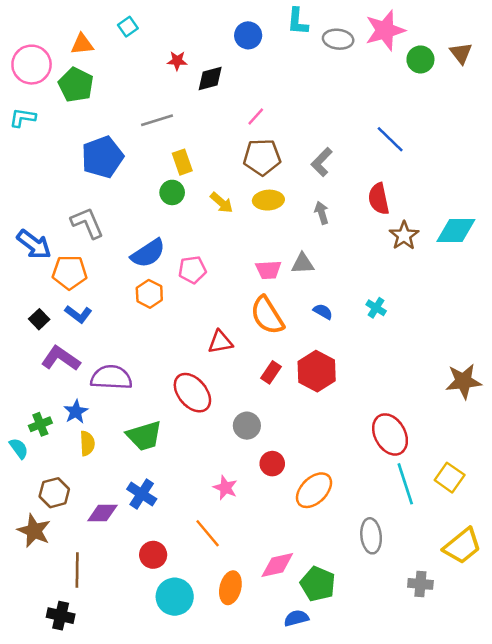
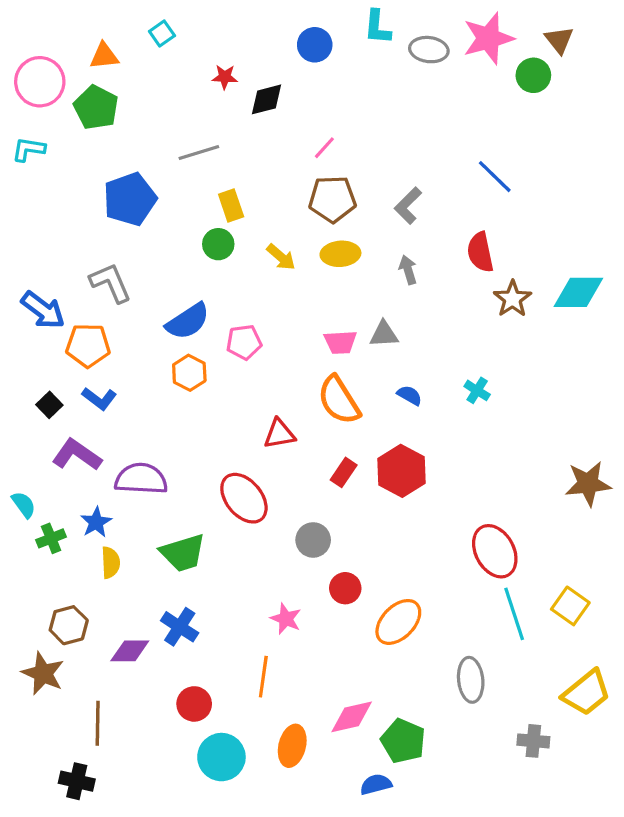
brown triangle: (461, 53) -> (559, 40), moved
cyan semicircle: (19, 448) -> (24, 505), moved
orange line: (208, 533) -> (263, 677), turned 48

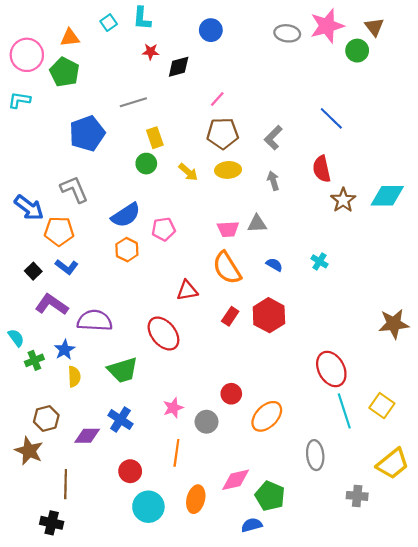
cyan L-shape: (377, 27) -> (142, 18), moved
gray circle: (313, 540) -> (207, 422), moved
pink star: (286, 619) -> (173, 408), moved, turned 30

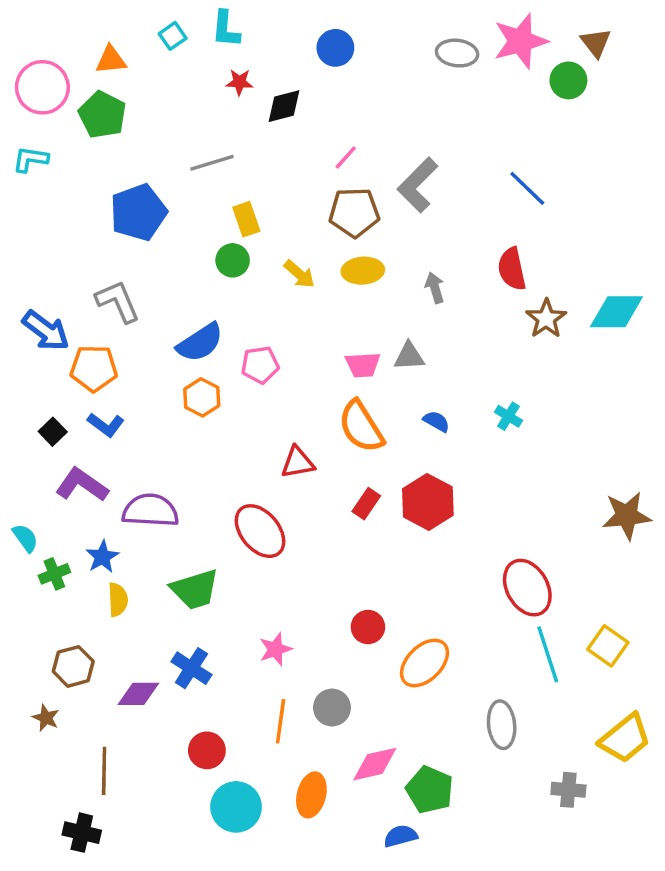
gray L-shape: (273, 138) -> (418, 185), moved, size x1.4
gray circle: (207, 422) -> (332, 708), moved
brown star: (29, 451) -> (46, 718), size x0.6

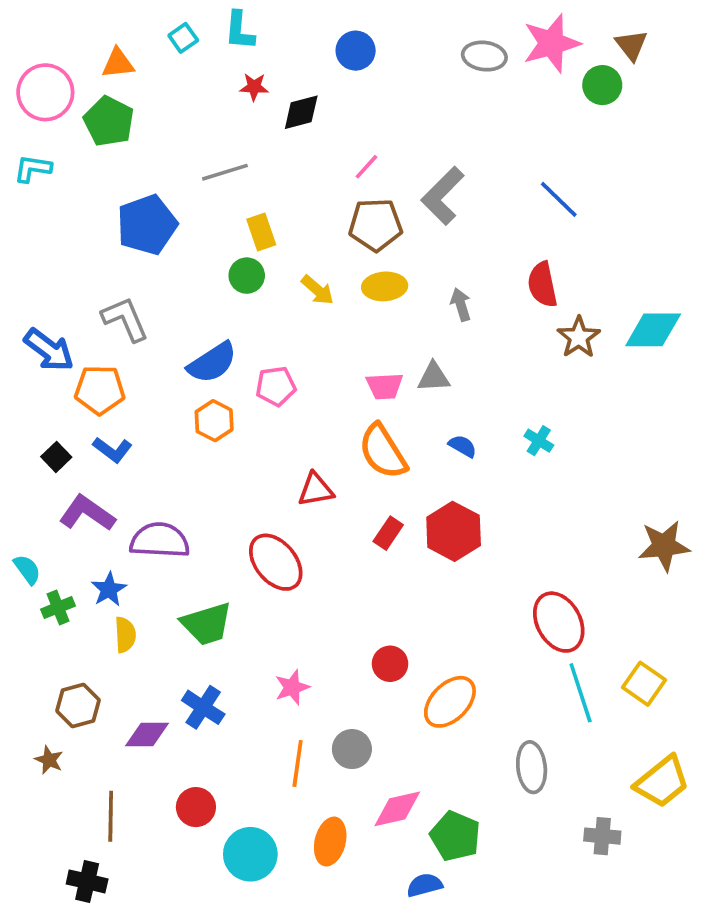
red circle: (207, 750) -> (196, 807), moved

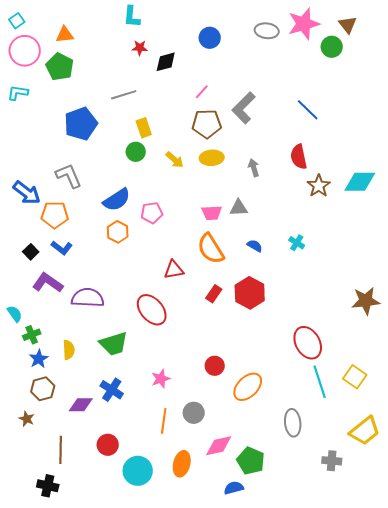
cyan square: (183, 38) -> (17, 21), moved
blue circle: (356, 51) -> (210, 38), moved
blue star: (109, 589) -> (39, 359), moved

